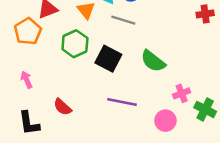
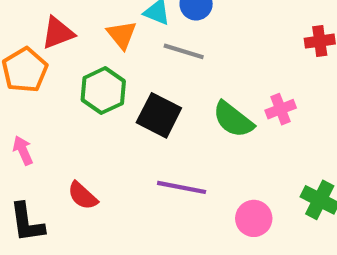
pink cross: (182, 93) -> (281, 109), moved

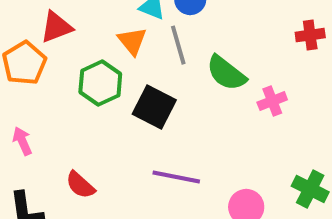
orange triangle: (122, 35) -> (132, 41), moved
gray line: (184, 51) -> (178, 45), turned 57
green semicircle: (233, 119) -> (226, 73), moved

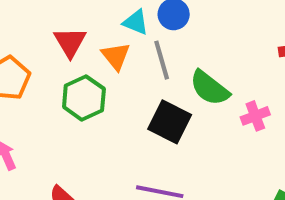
red triangle: (56, 27) -> (70, 42), moved, turned -40
black square: (154, 107) -> (170, 122), moved

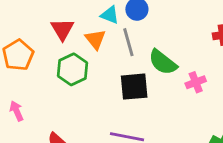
black square: (170, 122) -> (134, 87), turned -32

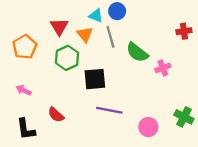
black square: (134, 87) -> (95, 79), moved
pink arrow: (17, 111) -> (24, 90), turned -40

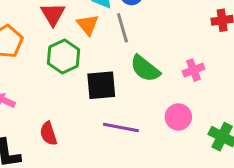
green semicircle: (137, 52) -> (145, 69), moved
red semicircle: (56, 115) -> (48, 134), turned 30
pink circle: (148, 127) -> (178, 117), moved

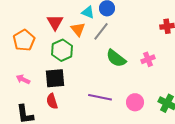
gray line: (122, 28) -> (101, 31), turned 54
black square: (101, 85) -> (55, 78), moved
pink circle: (178, 117) -> (135, 102), moved

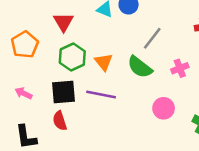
orange triangle: (78, 29) -> (104, 62), moved
gray line: (101, 31) -> (152, 38), moved
purple line: (100, 97) -> (101, 95), moved
pink circle: (135, 102) -> (164, 108), moved

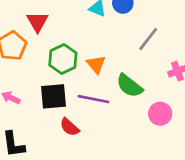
red triangle: (64, 22) -> (38, 22), moved
green semicircle: (140, 67) -> (129, 86), moved
red semicircle: (60, 121) -> (70, 127), moved, turned -30

